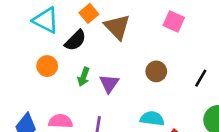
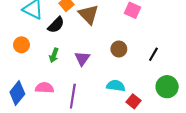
orange circle: (47, 66) -> (21, 45), moved
green arrow: (84, 77) -> (54, 55), moved

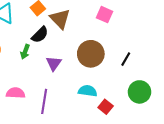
black semicircle: (56, 25) -> (40, 35), moved
brown circle: (119, 49) -> (91, 54), size x1.6
green arrow: (54, 55) -> (25, 52), moved

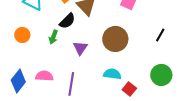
black line: (126, 59) -> (160, 35), moved

